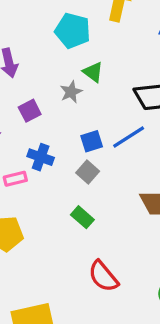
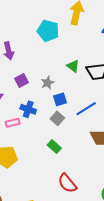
green triangle: (93, 72) -> (73, 66), moved
gray star: (71, 92) -> (47, 83), moved
blue line: (129, 137) -> (86, 109), moved

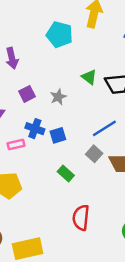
blue square: (60, 99) -> (58, 135), moved
gray square: (57, 118) -> (94, 154), moved
red semicircle: (67, 183) -> (81, 218), turned 45

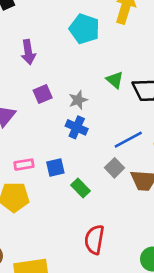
blue cross: (35, 129) -> (77, 127), moved
blue square: (58, 135) -> (55, 168), moved
pink rectangle: (16, 144) -> (24, 165), moved

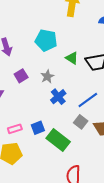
cyan pentagon: (84, 29) -> (46, 40), moved
blue cross: (77, 127) -> (58, 97), moved, turned 35
green rectangle: (80, 188) -> (58, 140), size x1.6

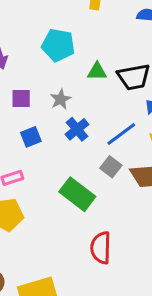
green triangle: (72, 58) -> (97, 71), turned -32
purple square: (21, 76) -> (21, 99), turned 32
blue square: (38, 128) -> (31, 137), moved

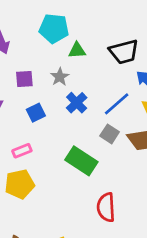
green triangle: (97, 71) -> (77, 50), moved

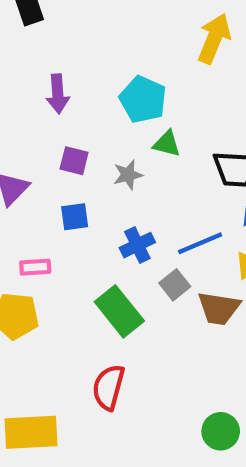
blue cross: (77, 103) -> (137, 245), moved
red semicircle: (106, 207) -> (108, 387), moved

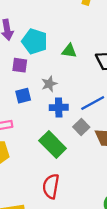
cyan pentagon: (143, 99) -> (35, 41), moved
gray star: (128, 175) -> (49, 84), moved
blue cross: (137, 245) -> (59, 107), turned 30

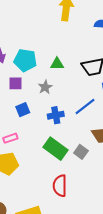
gray star: (49, 84) -> (45, 87), moved
gray square: (81, 127) -> (81, 152), moved

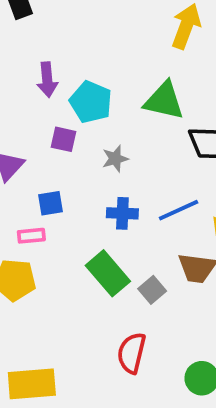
green triangle: (57, 64) -> (164, 101), moved, size x1.6
blue square: (23, 110) -> (50, 203), moved
red semicircle: (60, 186) -> (132, 353), moved

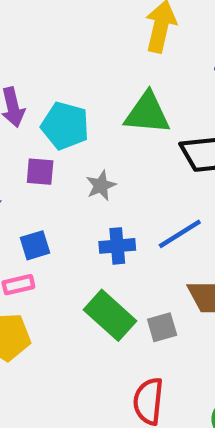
gray square: (152, 290) -> (162, 327), turned 32

